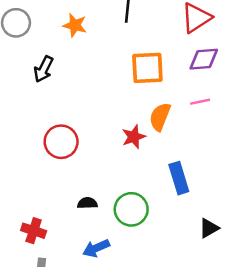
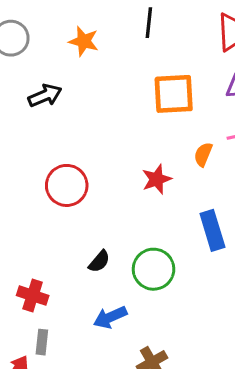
black arrow: (44, 69) -> (45, 96), turned -140
orange semicircle: (160, 117) -> (203, 154), moved, size x0.7
black semicircle: (87, 203) -> (99, 261), turned 132

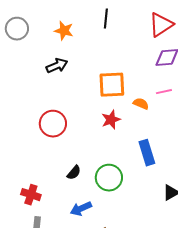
orange square: (174, 94) -> (112, 85), moved
black arrow: (45, 96) -> (57, 66), moved
orange semicircle: (203, 154) -> (141, 104), turned 91

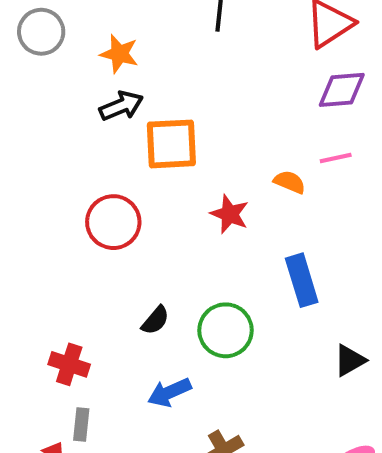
orange star: (64, 31) -> (119, 54), moved
orange square: (112, 85) -> (171, 144), moved
red star: (111, 120) -> (230, 214), turned -30

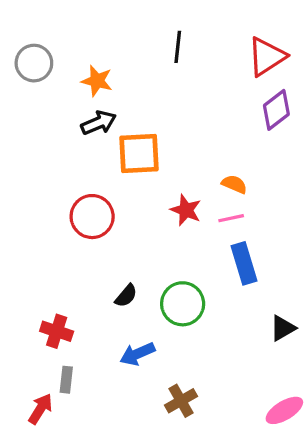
purple diamond: (342, 90) -> (276, 110), turned -33
pink line: (336, 158) -> (231, 218), moved

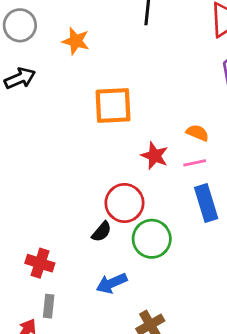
black arrow: (99, 123) -> (20, 78), moved
red circle: (92, 217) -> (124, 203), moved

